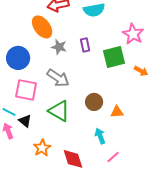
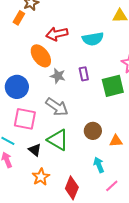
black triangle: (25, 121) -> (35, 150), moved
red diamond: (73, 159) -> (72, 188), turned 40

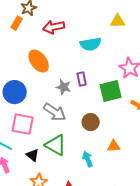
red arrow: (57, 34) -> (54, 27), moved
gray star: (58, 76) -> (64, 87), moved
brown circle: (93, 131) -> (91, 122), moved
cyan arrow: (99, 165) -> (88, 159), moved

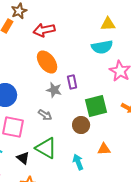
cyan semicircle: (91, 44) -> (102, 47), moved
orange ellipse: (39, 61) -> (47, 62), moved
green square: (111, 91) -> (96, 106), moved
gray arrow: (55, 112) -> (45, 115), size x0.6

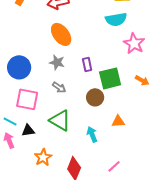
purple rectangle: (72, 82) -> (87, 64), moved
gray star: (54, 90) -> (57, 62), moved
black triangle: (23, 158) -> (28, 130), moved, turned -48

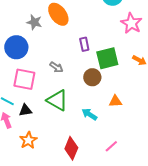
gray star: (57, 62) -> (34, 22), moved
cyan arrow: (92, 134) -> (89, 114), turned -35
orange star: (43, 157) -> (28, 140), moved

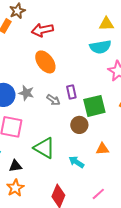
gray star: (34, 22) -> (26, 93), moved
gray arrow: (56, 67) -> (53, 100), moved
black triangle: (25, 110) -> (15, 166), moved

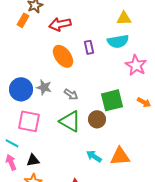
purple rectangle: (71, 92) -> (89, 47), moved
green triangle: (44, 148) -> (70, 121), moved
orange triangle: (102, 149) -> (120, 156), moved, size x1.5

